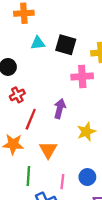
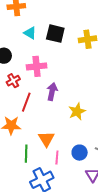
cyan triangle: (38, 43) -> (30, 33), turned 40
pink cross: (82, 76) -> (37, 66), moved
orange triangle: (48, 150) -> (46, 139), moved

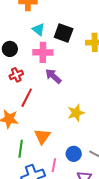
pink cross: (37, 66) -> (43, 52), moved
purple arrow: (52, 92) -> (53, 76), moved, turned -66
pink line: (57, 158) -> (54, 165), moved

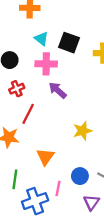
green line: (21, 149) -> (15, 179), moved

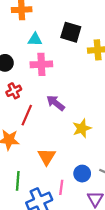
cyan triangle: (41, 39) -> (35, 39), turned -32
black square: (69, 43) -> (71, 32), moved
purple arrow: (58, 90) -> (56, 103), moved

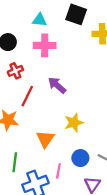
yellow star: (82, 128) -> (74, 123), moved

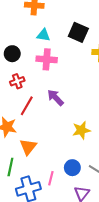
yellow star: (74, 123) -> (81, 130), moved
orange triangle: (45, 139) -> (28, 147), moved

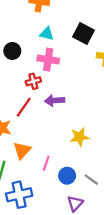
red cross: (17, 81) -> (33, 81), moved
purple arrow: (55, 98) -> (55, 101), turned -54
pink line: (51, 178) -> (46, 163), moved

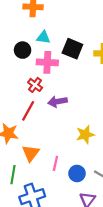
black square: (84, 34) -> (72, 49), moved
black circle: (12, 51) -> (23, 50), moved
red cross: (33, 81) -> (35, 85), turned -32

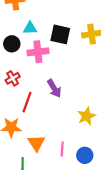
red cross: (35, 85) -> (13, 78), moved, turned 32
purple arrow: (58, 102) -> (54, 88), turned -102

